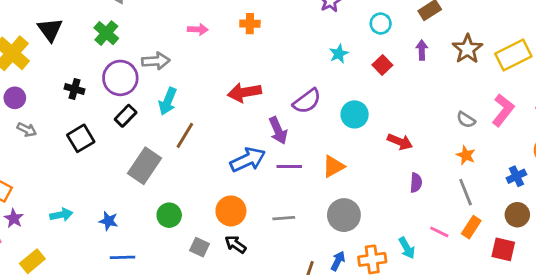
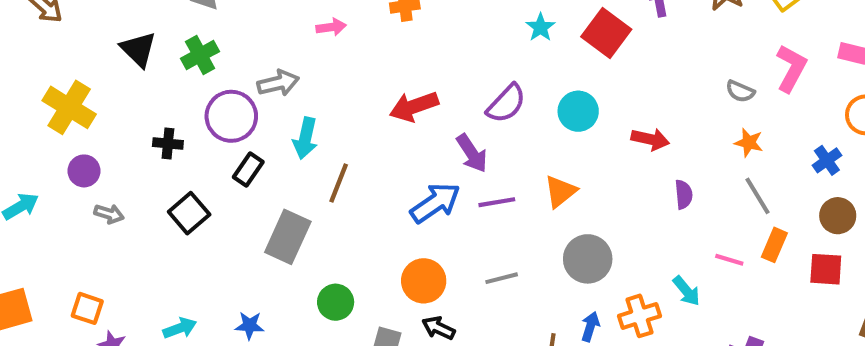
black triangle: (50, 30) -> (138, 49), moved
green cross: (106, 33) -> (200, 55), turned 30
red square: (382, 65) -> (606, 33), size x1.6

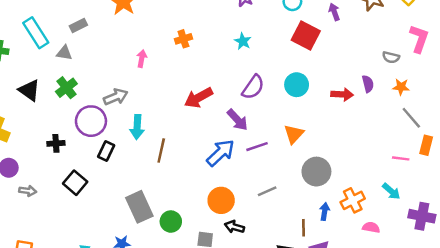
pink arrow: (331, 27) -> (142, 59), turned -63
cyan star: (540, 27) -> (243, 41), moved
purple semicircle: (684, 194) -> (368, 84), moved
gray rectangle: (288, 237) -> (139, 207), moved, turned -40
cyan arrow: (686, 291) -> (391, 191), moved

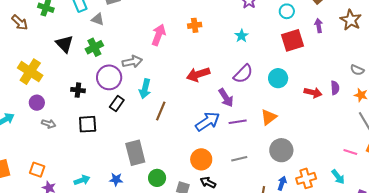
red square: (306, 35) -> (292, 40), turned 35
pink arrow: (142, 59) -> (159, 35), size x1.5
black square: (75, 183) -> (88, 124), turned 36
green circle: (171, 222) -> (157, 178), moved

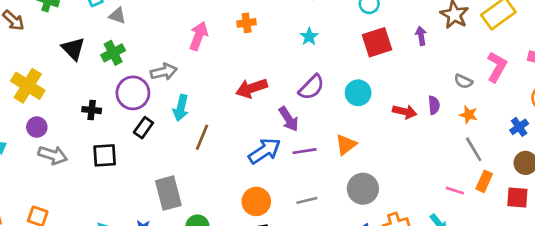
purple arrow: (319, 26) -> (421, 36), moved
gray arrow: (49, 124) -> (53, 155), size x1.5

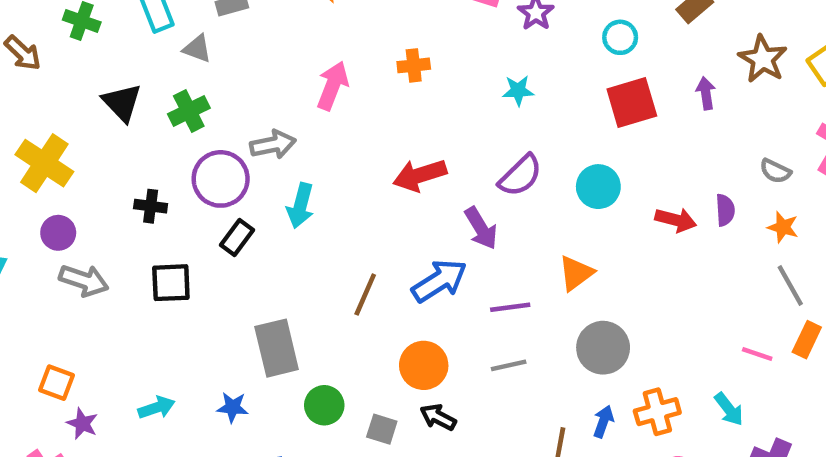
cyan star: (309, 37) -> (518, 91), turned 30
brown line: (202, 137) -> (365, 295), moved
purple line: (304, 151) -> (510, 307), moved

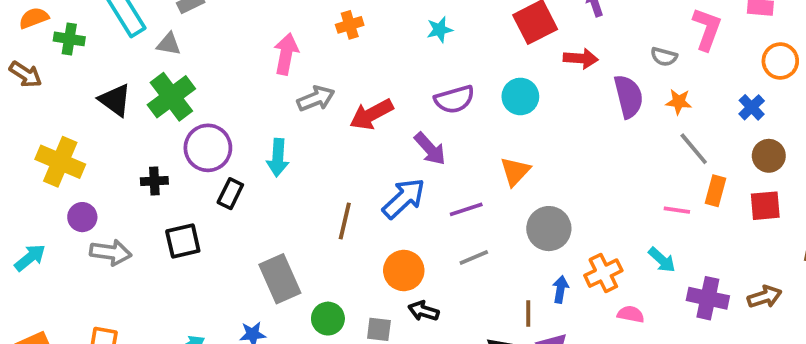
green cross: (189, 111) -> (171, 97), size x1.4
gray arrow: (273, 145) -> (316, 99), moved
purple semicircle: (520, 176) -> (454, 99), turned 39
purple semicircle: (725, 210) -> (628, 96), size x1.6
red arrow: (676, 220) -> (581, 58), moved

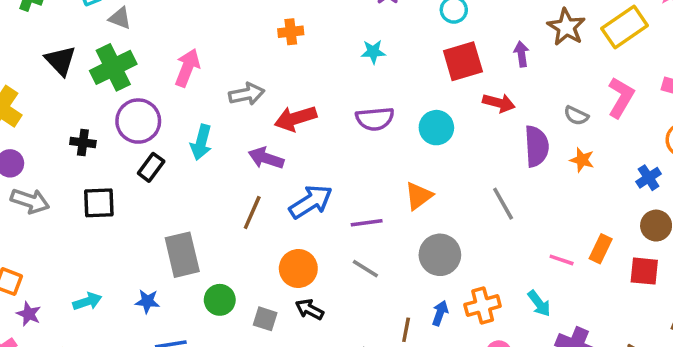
pink arrow: (286, 54) -> (187, 68), moved
purple arrow: (430, 149) -> (266, 158), moved, turned 140
gray line: (694, 149) -> (503, 204), moved
gray line: (474, 258) -> (365, 269), turned 44

